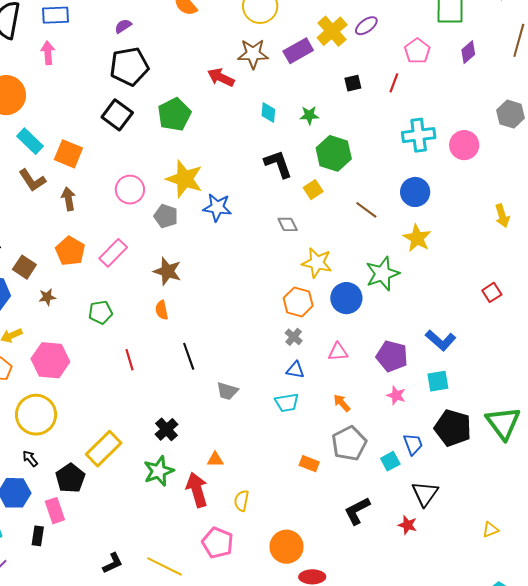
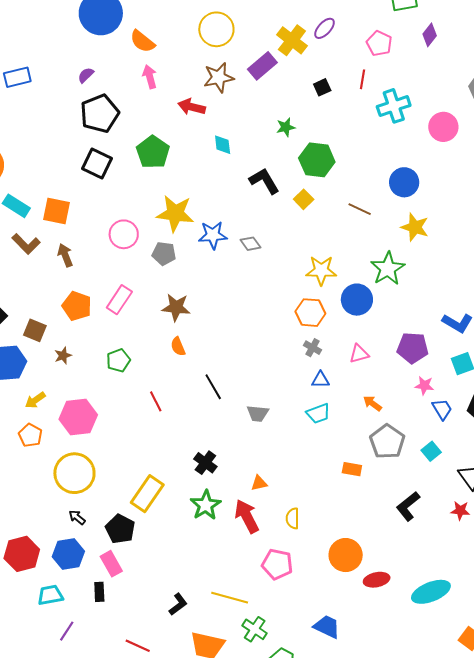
pink arrow: (48, 53) -> (150, 77), moved
cyan diamond: (268, 113) -> (223, 145), moved
cyan cross: (419, 135) -> (394, 106), moved
gray diamond: (288, 224) -> (251, 244), moved
blue trapezoid: (413, 444) -> (442, 409), moved

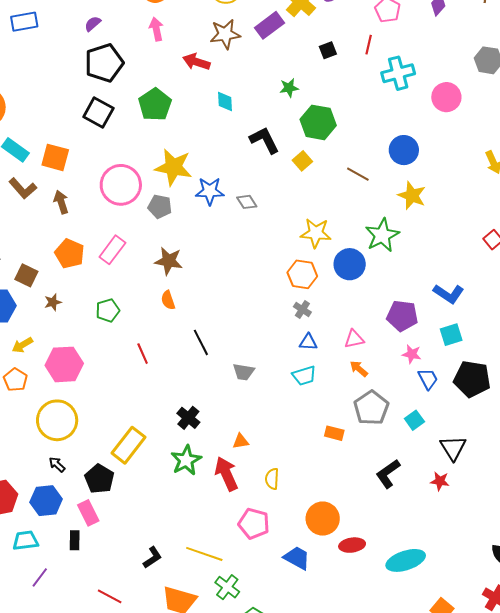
pink circle: (124, 234) -> (121, 185), size x1.4
pink triangle: (359, 354) -> (354, 339), moved
blue trapezoid: (327, 627) -> (297, 558), moved

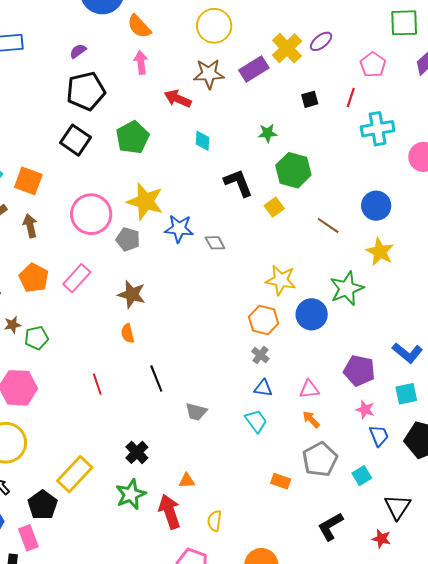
green pentagon: (108, 310) -> (36, 338), moved
cyan trapezoid: (304, 376) -> (256, 421), turned -115

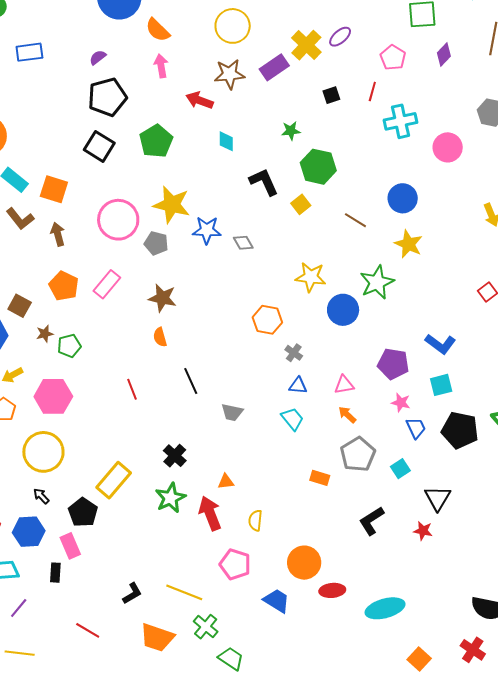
orange hexagon: (264, 320) -> (267, 320), moved

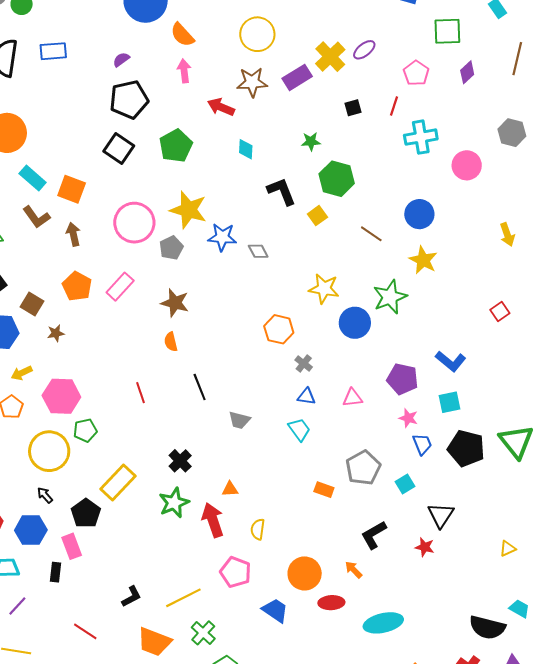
gray pentagon: (156, 243) -> (171, 248), turned 30
green pentagon: (69, 346) -> (85, 430), moved
orange arrow: (347, 415) -> (354, 570), moved
yellow line: (184, 592) -> (183, 598), turned -51

